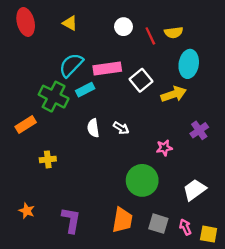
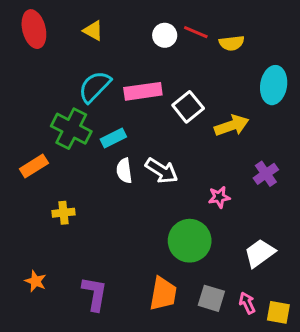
red line: (150, 36) -> (196, 32), moved, turned -42
cyan ellipse: (189, 64) -> (274, 85), moved
cyan rectangle: (85, 90) -> (113, 138), moved
white arrow: (121, 128) -> (162, 171), size x1.5

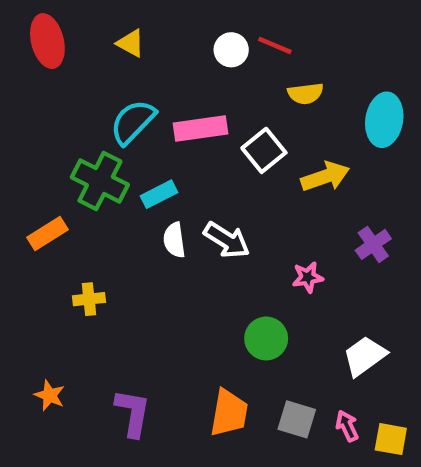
yellow semicircle: (232, 43) -> (306, 94), moved
green circle: (190, 241) -> (266, 338), size x0.7

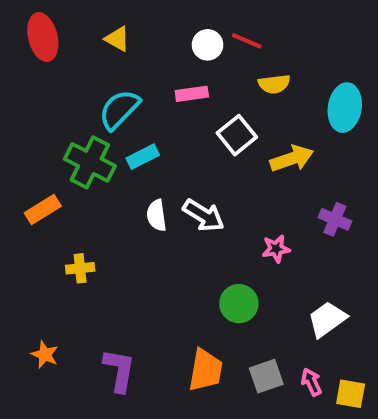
pink rectangle: (201, 129) -> (192, 94), moved, size x0.7
cyan rectangle: (159, 194) -> (143, 157), moved
purple cross: (373, 244) -> (335, 219), turned -32
gray square: (297, 419) -> (266, 376), turned -36

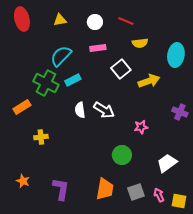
yellow triangle: (117, 39) -> (60, 20), turned -40
white circle: (208, 45) -> (95, 22), moved
purple cross: (335, 219) -> (180, 112), moved

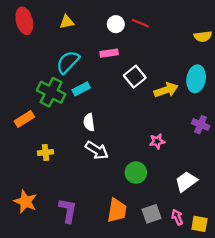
white circle: (95, 22) -> (116, 24), moved
yellow semicircle: (140, 43) -> (203, 36), moved
cyan ellipse: (176, 55) -> (196, 79), moved
white arrow: (104, 110) -> (97, 150), moved
orange star: (23, 181) -> (25, 202), size x1.5

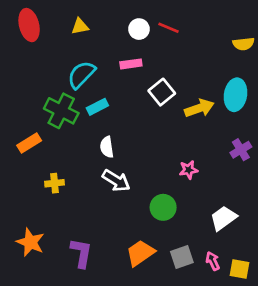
purple cross: (201, 125) -> (241, 150), turned 36
orange trapezoid: (117, 210) -> (140, 253), turned -135

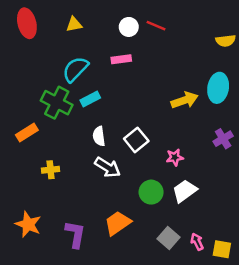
white square: (162, 92) -> (136, 140), moved
white trapezoid: (223, 218) -> (185, 191), moved
orange trapezoid: (140, 253) -> (118, 223), moved
gray square: (182, 257) -> (168, 238), turned -30

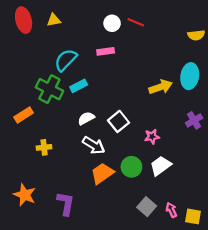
yellow triangle: (74, 24) -> (54, 20), moved
white semicircle: (99, 136) -> (86, 118), turned 70
orange trapezoid: (118, 223) -> (102, 173), moved

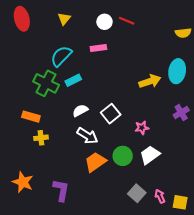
yellow triangle: (54, 20) -> (64, 19), moved, turned -40
orange rectangle: (24, 115) -> (31, 117), moved, turned 48

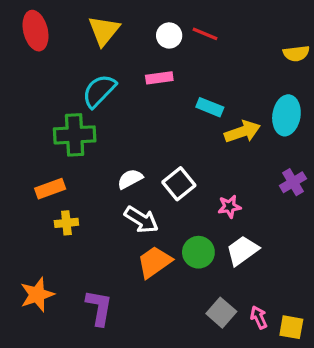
yellow triangle: (64, 19) -> (104, 31), size x1.5
cyan rectangle: (73, 80) -> (210, 107), moved, turned 49
green cross: (46, 83) -> (75, 135), turned -30
orange rectangle: (31, 117) -> (50, 189), turned -36
orange star: (23, 182) -> (37, 295), turned 30

